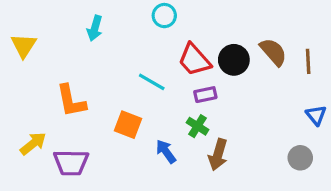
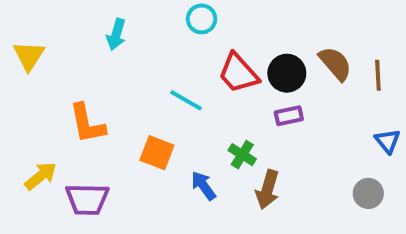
purple rectangle: (205, 95) -> (289, 116), moved

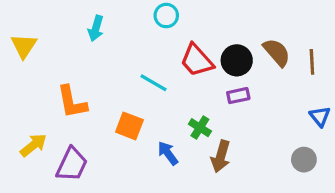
purple trapezoid: (87, 199) -> (72, 164), turned -66

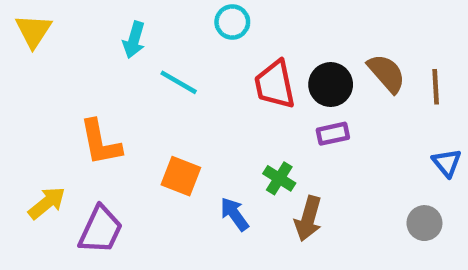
yellow triangle: (24, 46) -> (33, 31), moved
red trapezoid: (197, 60) -> (275, 85), turned 30
cyan line: (153, 83) -> (179, 82), moved

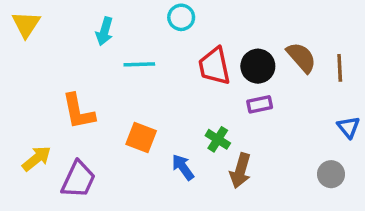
cyan line: (179, 82) -> (139, 64), turned -32

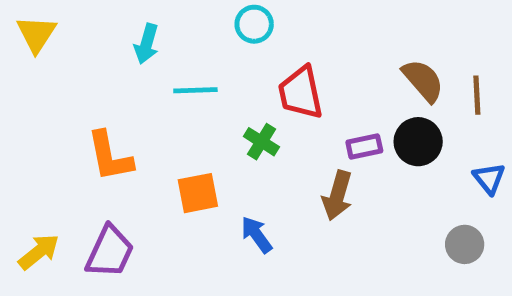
black circle: (258, 66) -> (418, 142), moved
orange square: (141, 138) -> (198, 193), turned -32
green cross: (218, 139) -> (261, 142), moved
yellow arrow: (37, 158) -> (39, 252), moved
brown arrow: (240, 171) -> (337, 196), moved

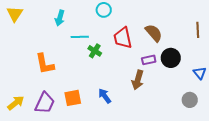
brown semicircle: (423, 80) -> (154, 33), moved
brown line: (477, 95) -> (198, 30), moved
green cross: (261, 142) -> (95, 51), moved
orange square: (198, 193) -> (73, 98), moved

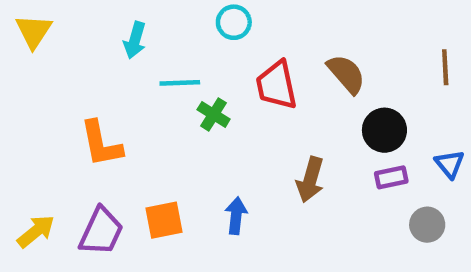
purple rectangle: (149, 60) -> (391, 177), moved
blue arrow: (105, 96) -> (236, 216), turned 42

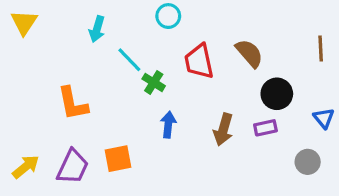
cyan line: (180, 83) -> (129, 60), turned 48
purple rectangle: (391, 177) -> (265, 128), moved
blue arrow: (236, 216) -> (168, 125), moved

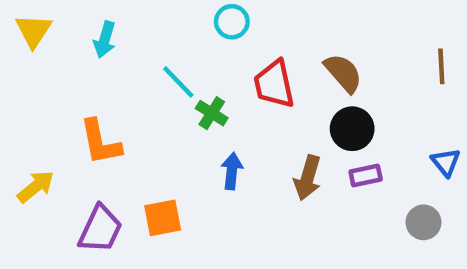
cyan arrow: (97, 29) -> (105, 40), moved
black circle: (277, 94) -> (352, 129), moved
yellow arrow: (26, 167) -> (36, 187), moved

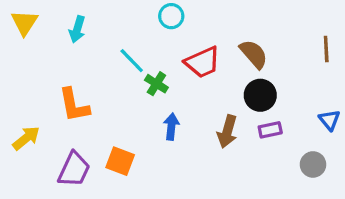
red trapezoid: (274, 84) -> (203, 62), turned -102
orange square: (163, 218) -> (120, 161), turned 32

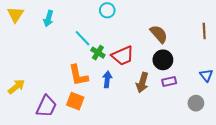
red trapezoid: (203, 62) -> (123, 56), moved
orange L-shape: (74, 105) -> (78, 75), moved

